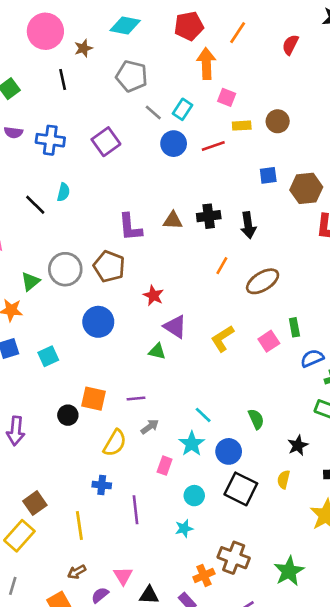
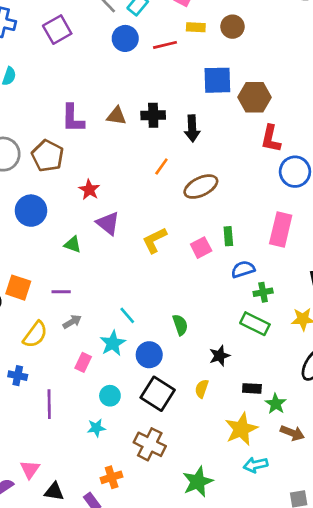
blue square: (268, 175) -> (217, 80), size x1.6
green triangle: (157, 351) -> (73, 244), moved
brown cross: (234, 558) -> (150, 444), moved

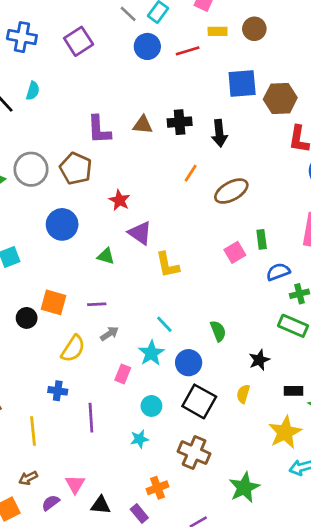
yellow L-shape: (155, 240) -> (167, 265), moved, turned -72

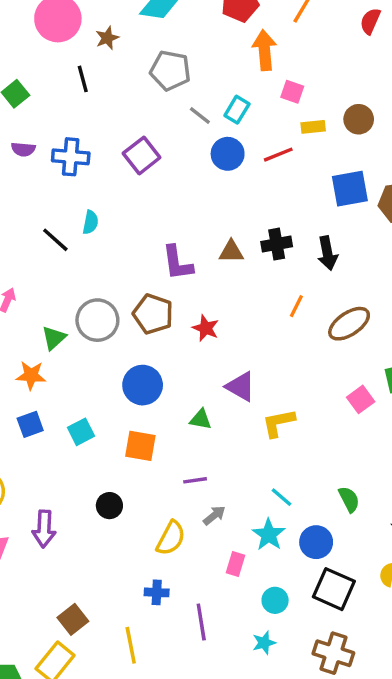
red star: (119, 200) -> (206, 328), moved
yellow L-shape: (167, 265) -> (278, 423), turned 96
orange square: (54, 302) -> (140, 446), moved

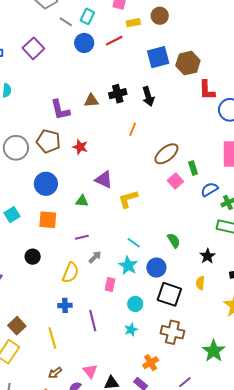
brown ellipse: (349, 324) -> (166, 154), moved

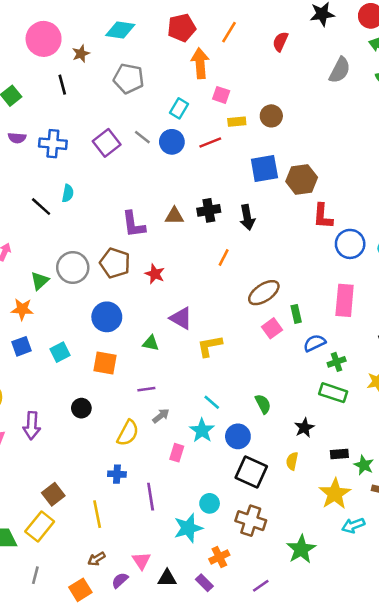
gray line: (66, 22) -> (142, 137), moved
cyan circle: (135, 304) -> (210, 503), moved
cyan star: (131, 330) -> (188, 528), moved, size x1.6

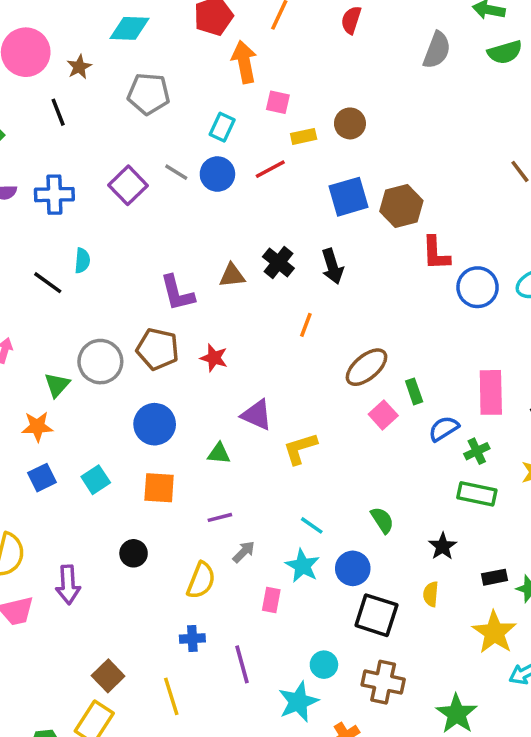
black cross: (209, 210) -> (278, 262), turned -35
pink rectangle: (345, 300) -> (491, 392), moved

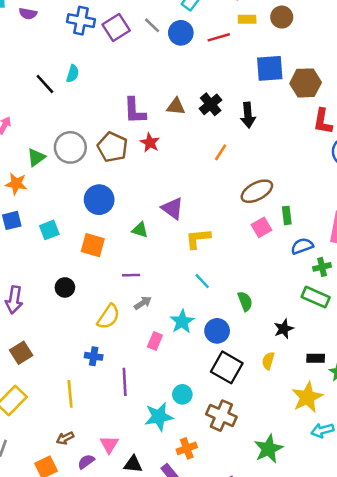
blue cross: (54, 195) -> (81, 21), moved
red star: (214, 358) -> (150, 143), moved
cyan line: (312, 525) -> (202, 281), moved
brown square: (108, 676) -> (21, 353), moved

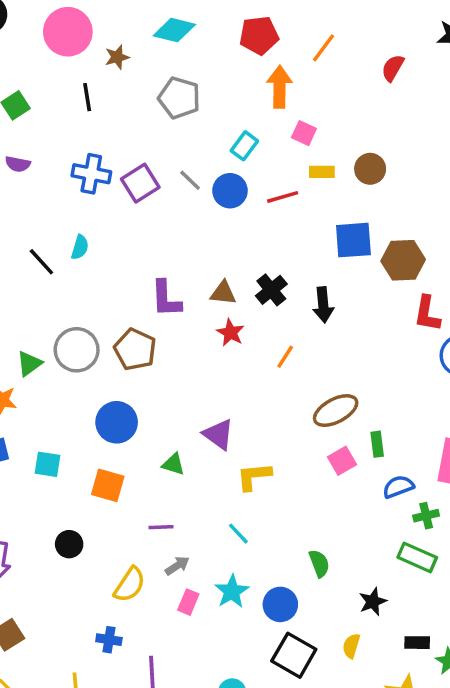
red star: (150, 143) -> (230, 333), moved
cyan square: (49, 230) -> (47, 464), turned 30
cyan line: (202, 281) -> (238, 534), moved
pink rectangle: (155, 341) -> (188, 602), moved

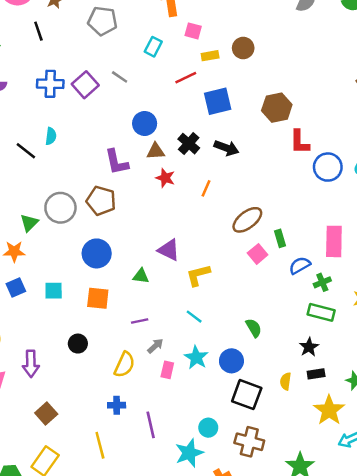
blue circle: (230, 191) -> (145, 123), moved
blue square: (353, 240) -> (218, 101), moved
black arrow: (323, 305) -> (226, 148), turned -55
black star: (373, 602) -> (309, 347), moved
black rectangle: (417, 643) -> (316, 374), moved

